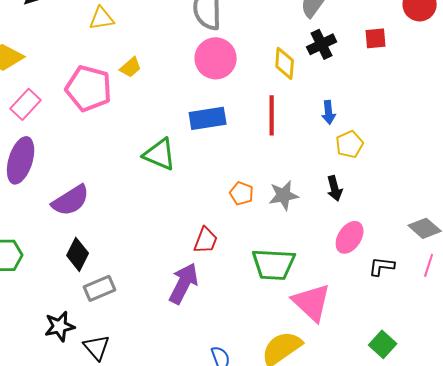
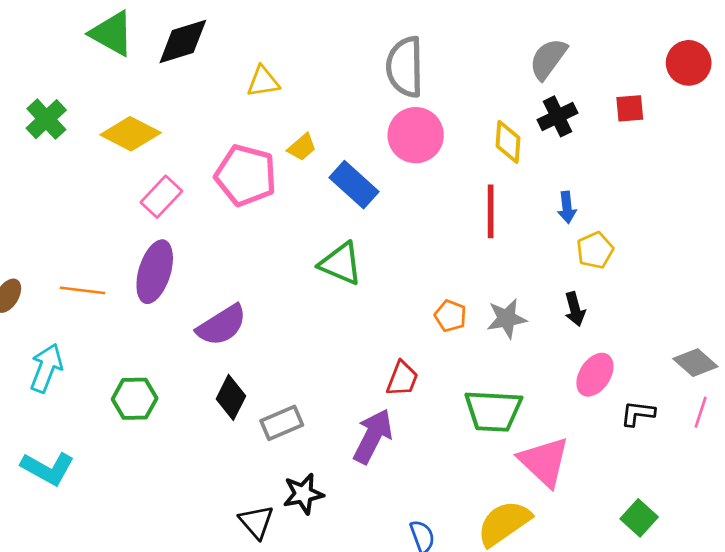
blue rectangle: (208, 118) -> (354, 185), moved, turned 51
gray rectangle: (100, 288) -> (282, 423), moved
black star: (60, 326) -> (303, 494), moved

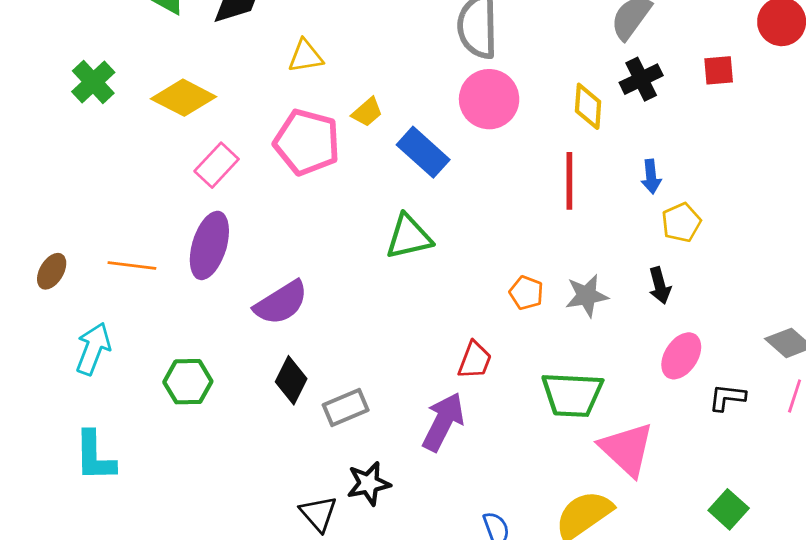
yellow triangle: (263, 82) -> (305, 56), moved
green triangle: (341, 264) -> (409, 237), turned -36
cyan L-shape: (48, 468) -> (95, 456), turned 60

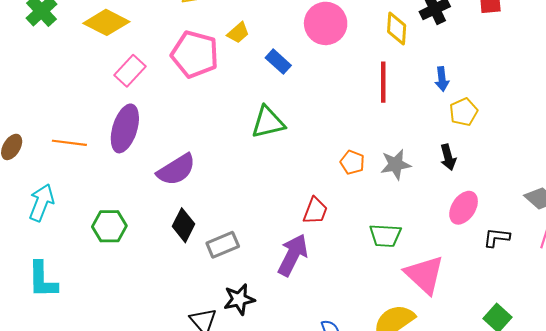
blue rectangle: (423, 152) -> (278, 62), size x0.7
green trapezoid: (572, 395) -> (385, 235), size x0.7

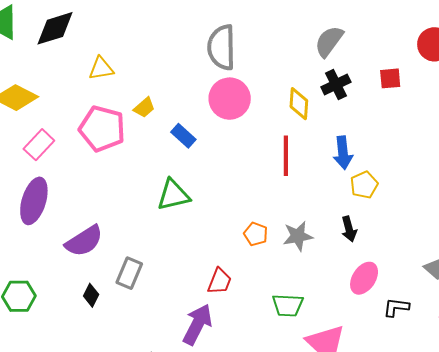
blue arrow: (442, 79) -> (343, 153), size x1.4
black diamond: (184, 225) -> (91, 295), size x0.7
gray rectangle: (223, 245) -> (129, 273), moved, turned -44

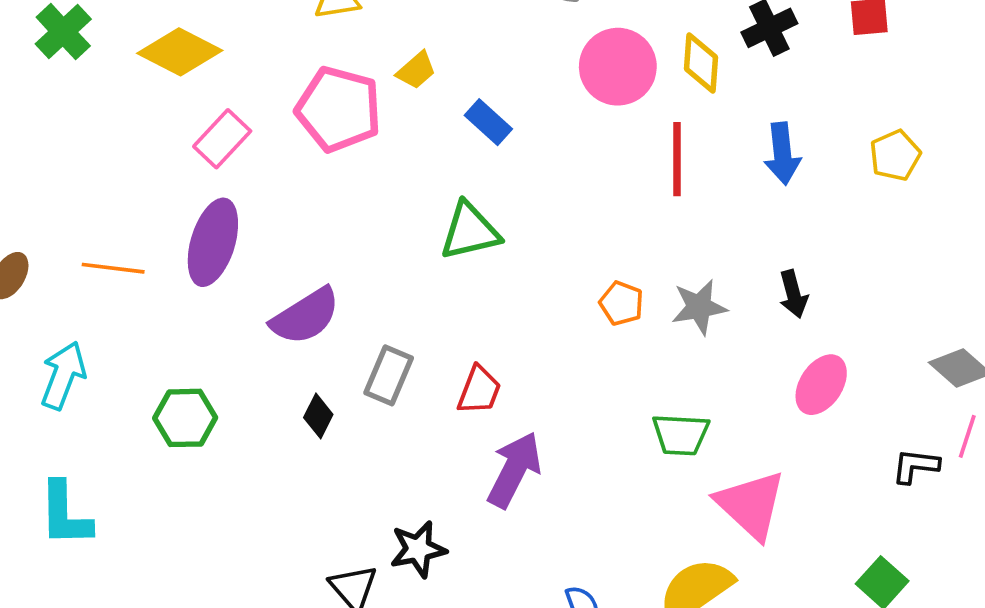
pink circle: (230, 99) -> (618, 67), moved
yellow pentagon: (364, 185) -> (895, 155), moved
red trapezoid: (220, 281) -> (479, 390), moved
black L-shape: (396, 307) -> (915, 466), moved

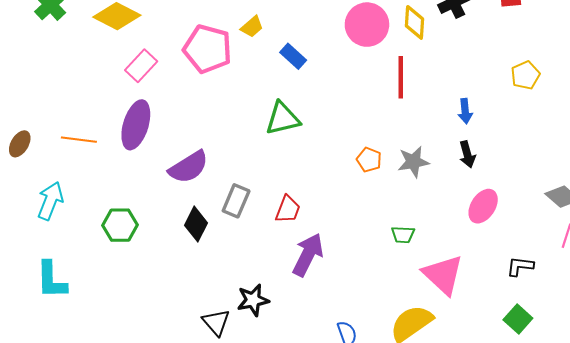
blue arrow: (782, 154) -> (465, 111), moved, size x0.7
black diamond: (318, 416) -> (196, 224), size x1.4
green trapezoid: (681, 435) -> (403, 235), size x0.7
black L-shape: (915, 466) -> (520, 266), moved

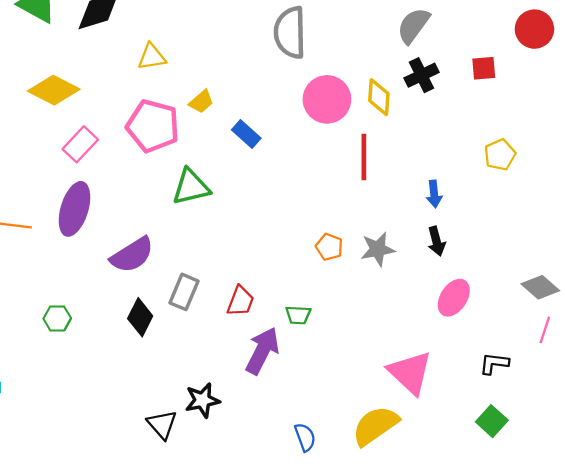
green triangle: (283, 119) -> (191, 187), moved
green hexagon: (120, 225) -> (57, 318), size x0.7
green trapezoid: (403, 235) -> (298, 315), moved

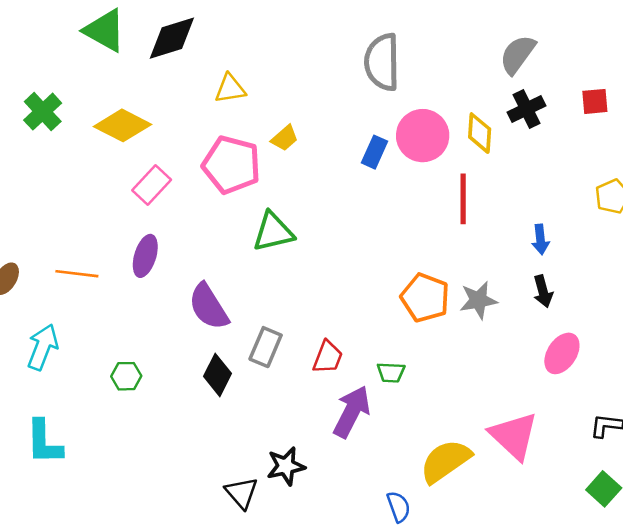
blue rectangle: (246, 134) -> (374, 152), moved, turned 72
purple ellipse: (74, 209) -> (145, 256), size x0.7
orange pentagon: (329, 247) -> (425, 298), size x1.6
purple semicircle: (132, 255) -> (209, 307), turned 90
yellow semicircle: (375, 426) -> (445, 461), moved

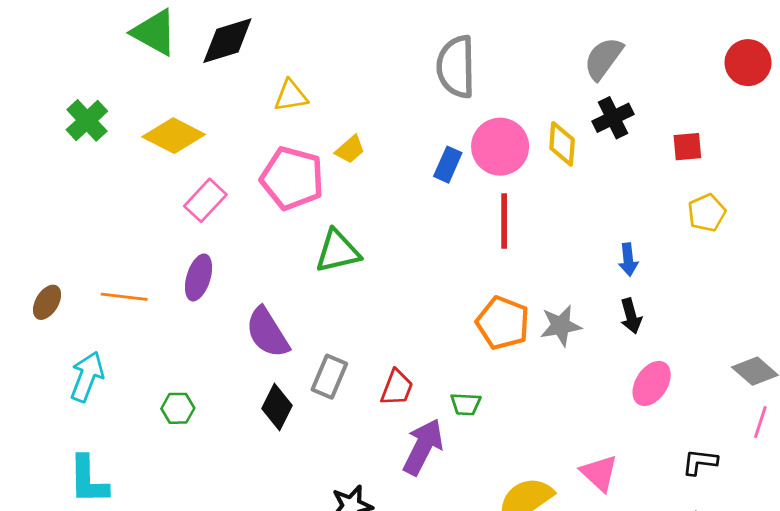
red square: (595, 101) -> (687, 147), moved
red line: (463, 199) -> (504, 221), moved
pink triangle: (514, 436) -> (599, 473), size x0.7

